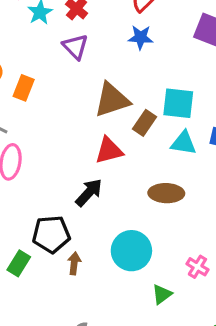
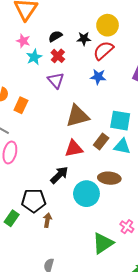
brown rectangle: (145, 123) -> (101, 142), moved
cyan circle: (131, 251) -> (86, 194), moved
green triangle: (162, 294) -> (103, 243), size x1.6

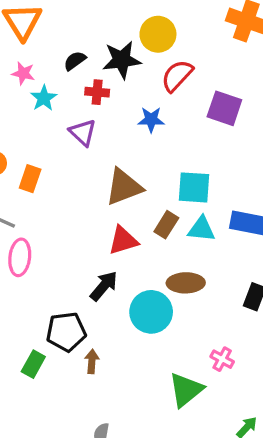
black star: (84, 39) -> (122, 60), size x1.6
red semicircle: (103, 50) -> (177, 76), moved
red cross: (58, 56) -> (97, 92), moved, turned -32

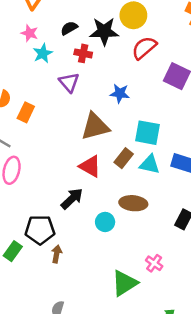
blue star: (151, 120) -> (120, 93), moved
red triangle: (123, 240) -> (90, 166), turned 40
cyan circle: (151, 312) -> (105, 222), size x0.6

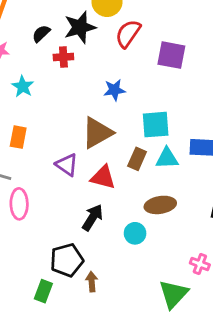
cyan star: (43, 53) -> (23, 86), moved
purple triangle: (69, 82) -> (67, 165), moved

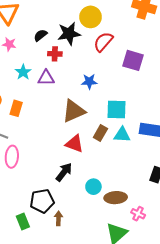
purple triangle: (67, 165) -> (46, 78), moved, turned -42
brown ellipse: (160, 205) -> (116, 198), moved
green rectangle: (43, 291) -> (23, 222), turned -49

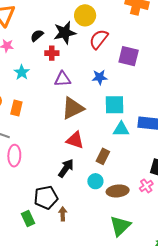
purple triangle: (46, 78) -> (63, 79), moved
blue star: (89, 81) -> (100, 77), moved
brown rectangle: (100, 133) -> (103, 156), moved
pink cross: (138, 214) -> (146, 186), moved, turned 32

